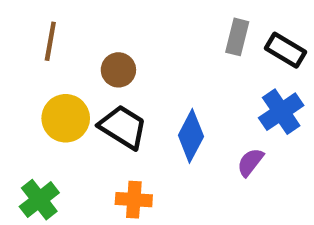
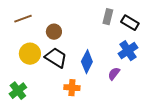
brown line: (50, 41) -> (23, 19), turned 60
orange cross: (134, 200) -> (72, 88), moved

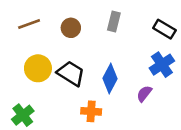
gray rectangle: (108, 17) -> (114, 22), moved
brown circle: (54, 32) -> (71, 28), moved

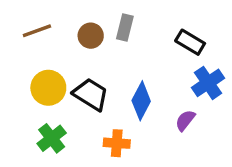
gray rectangle: (114, 22) -> (125, 27), moved
black rectangle: (164, 29) -> (190, 42), moved
green cross: (23, 115) -> (52, 138), moved

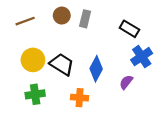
brown circle: (91, 36) -> (62, 16), moved
green cross: (52, 138) -> (35, 94), turned 30

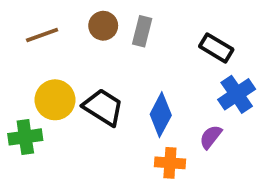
green cross: (35, 94) -> (25, 137), moved
orange cross: (80, 98) -> (170, 163), moved

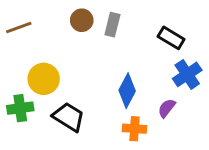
brown line: (42, 35) -> (19, 28), moved
black trapezoid: (103, 107) -> (69, 117), moved

